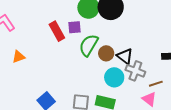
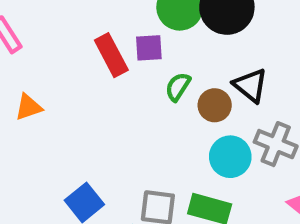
green semicircle: (89, 45) -> (178, 87), size x0.6
black triangle: (125, 56) -> (250, 85), moved

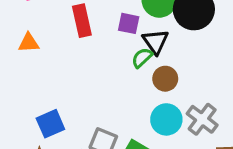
red rectangle: (111, 55) -> (82, 21), moved
black triangle: (250, 85) -> (155, 42), moved

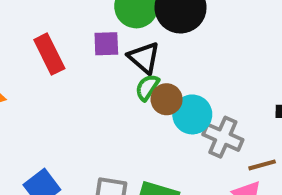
green semicircle: (142, 58) -> (147, 87), moved
cyan circle: (166, 119) -> (192, 114), moved

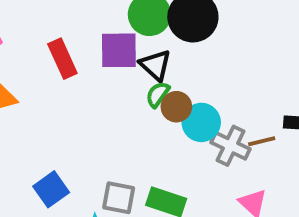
purple square: (106, 44) -> (119, 50), size x1.5
brown line: (262, 165) -> (262, 141), moved

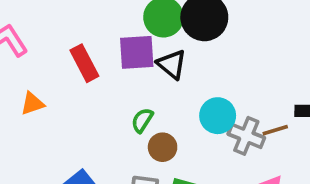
green semicircle: (158, 94) -> (142, 120), moved
brown circle: (176, 107) -> (163, 147), moved

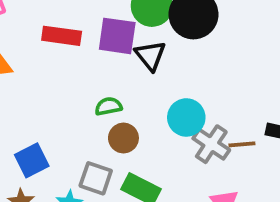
red rectangle: (84, 63) -> (62, 36), turned -66
green semicircle: (142, 120) -> (108, 106), turned 35

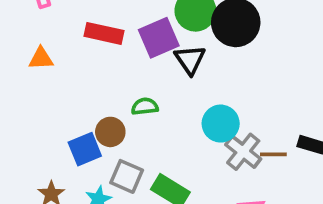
purple square: (117, 36) -> (159, 38), turned -36
brown circle: (123, 138) -> (110, 132), moved
blue square: (32, 160) -> (85, 149), moved

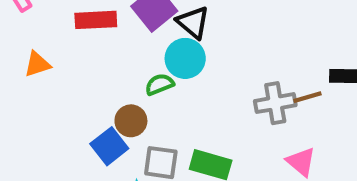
cyan circle: (221, 124) -> (185, 58), moved
gray cross: (243, 152) -> (275, 103), turned -33

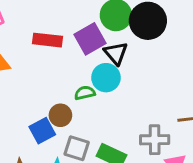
gray cross: (275, 103) -> (155, 140), moved

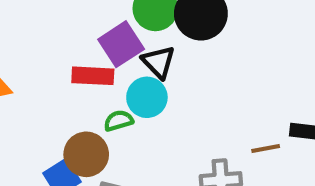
red rectangle: (47, 40) -> (93, 76), moved
brown circle: (60, 115) -> (86, 154), size x1.4

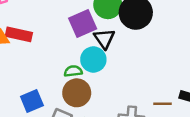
red rectangle: (93, 76) -> (19, 34), moved
brown circle: (86, 154) -> (77, 93), moved

